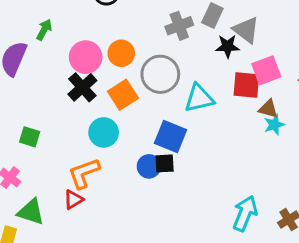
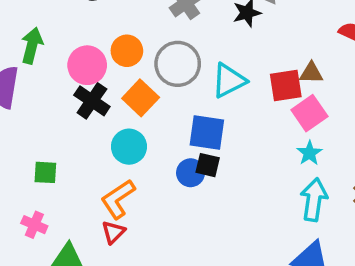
green arrow: (44, 30) -> (32, 45), size x1.4
pink square: (266, 70) -> (309, 113), moved
red square: (246, 85) -> (286, 86), moved
cyan star: (274, 125) -> (309, 153), moved
black square: (165, 163) -> (208, 165), turned 30

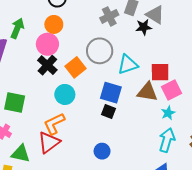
orange circle: (127, 51) -> (54, 24), moved
brown triangle: (311, 73) -> (147, 92), moved, size x1.5
green square: (45, 172) -> (15, 102), size x1.5
blue circle: (191, 173) -> (102, 151), moved
red triangle: (113, 232) -> (49, 142), size x1.6

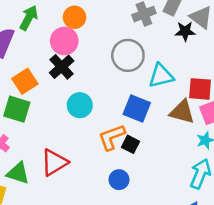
orange square: (75, 67) -> (25, 81), moved
black square: (109, 111) -> (130, 144), moved
orange L-shape: (54, 124) -> (112, 137), moved

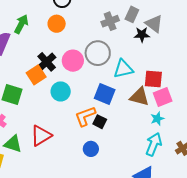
pink circle: (64, 41) -> (73, 61), moved
orange square: (25, 81) -> (36, 75), moved

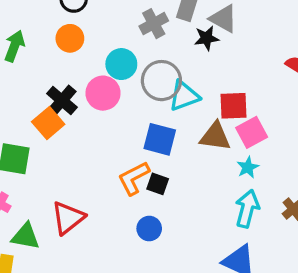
gray circle: (98, 53) -> (161, 81), moved
cyan circle: (61, 91) -> (121, 64), moved

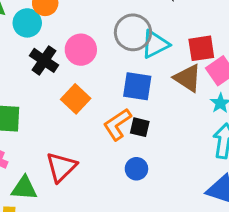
cyan circle: (121, 64) -> (27, 23), moved
orange square: (48, 123) -> (76, 99), moved
brown triangle: (215, 136) -> (188, 78), turned 32

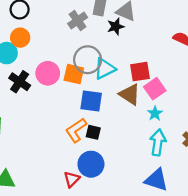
orange square: (76, 99) -> (74, 74), moved, turned -30
red triangle: (61, 167) -> (72, 179), moved, size x0.7
blue circle: (136, 169) -> (91, 164), size x1.5

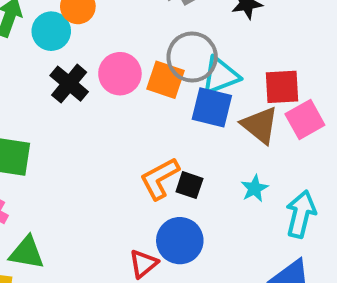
blue square: (91, 101) -> (212, 107), moved
cyan star: (155, 113) -> (255, 188), moved

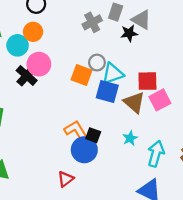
gray circle: (192, 57) -> (97, 63), size x0.6
pink circle: (120, 74) -> (39, 64), moved
orange L-shape: (160, 178) -> (76, 131), turned 85
blue circle: (180, 241) -> (84, 150), moved

